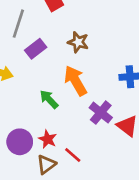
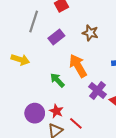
brown star: (78, 42) -> (90, 33), moved
purple rectangle: (36, 49) -> (56, 37), moved

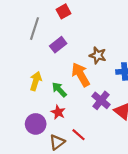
brown star: (90, 33) -> (98, 55), moved
yellow arrow: (20, 60) -> (36, 81), moved, turned -90
red star: (56, 111) -> (58, 112), moved

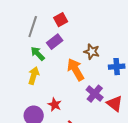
red square: (63, 11) -> (61, 20), moved
green arrow: (59, 90) -> (38, 54), moved

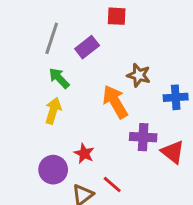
red square: (61, 20) -> (117, 16), moved, turned 32
purple rectangle: (55, 42) -> (87, 47), moved
purple cross: (95, 94) -> (143, 137), turned -36

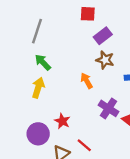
purple rectangle: (87, 47) -> (103, 36), moved
orange arrow: (115, 102) -> (87, 81), size x0.6
purple cross: (143, 137) -> (108, 108), turned 30

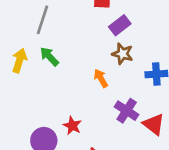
yellow arrow: (38, 88) -> (19, 61), moved

